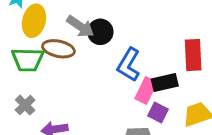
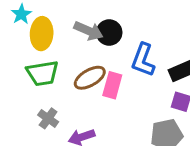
brown ellipse: (58, 49) -> (90, 78), moved, turned -32
pink rectangle: (146, 90) -> (112, 85), moved

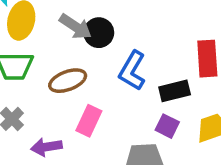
pink rectangle: (112, 85) -> (89, 121), moved

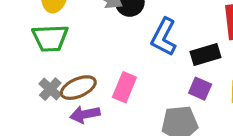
brown ellipse: (68, 81) -> (78, 88), moved

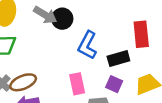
pink rectangle: (124, 87) -> (77, 84), moved, turned -35

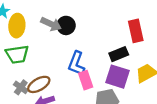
blue L-shape: (87, 45) -> (76, 63), moved
purple square: (114, 84) -> (118, 77), size x1.6

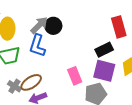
gray arrow: (51, 24) -> (39, 25), turned -66
blue L-shape: (76, 63) -> (37, 46), moved

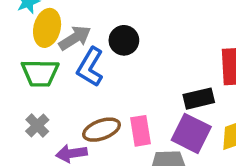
gray arrow: (39, 25) -> (75, 38), moved
brown ellipse: (31, 82) -> (102, 130), moved

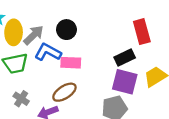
blue L-shape: (90, 67) -> (48, 52), turned 100
pink rectangle: (141, 131) -> (71, 63), moved, turned -66

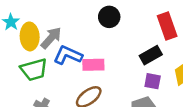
black circle: (66, 30) -> (109, 17), moved
purple square: (125, 82) -> (153, 81), size x0.6

